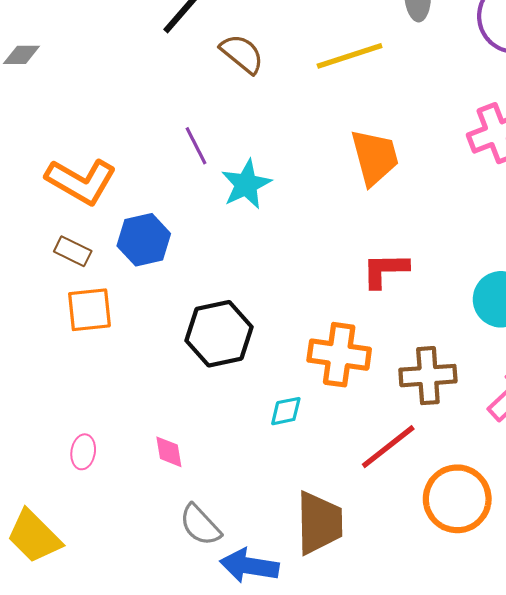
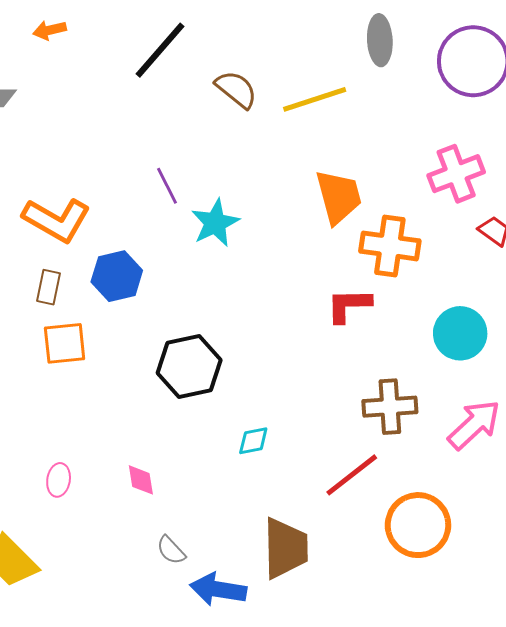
brown semicircle: (242, 54) -> (236, 89), moved
brown rectangle: (73, 251) -> (49, 287), turned 76
orange cross: (339, 355) -> (390, 246), moved
gray semicircle: (200, 525) -> (171, 550), size x0.7

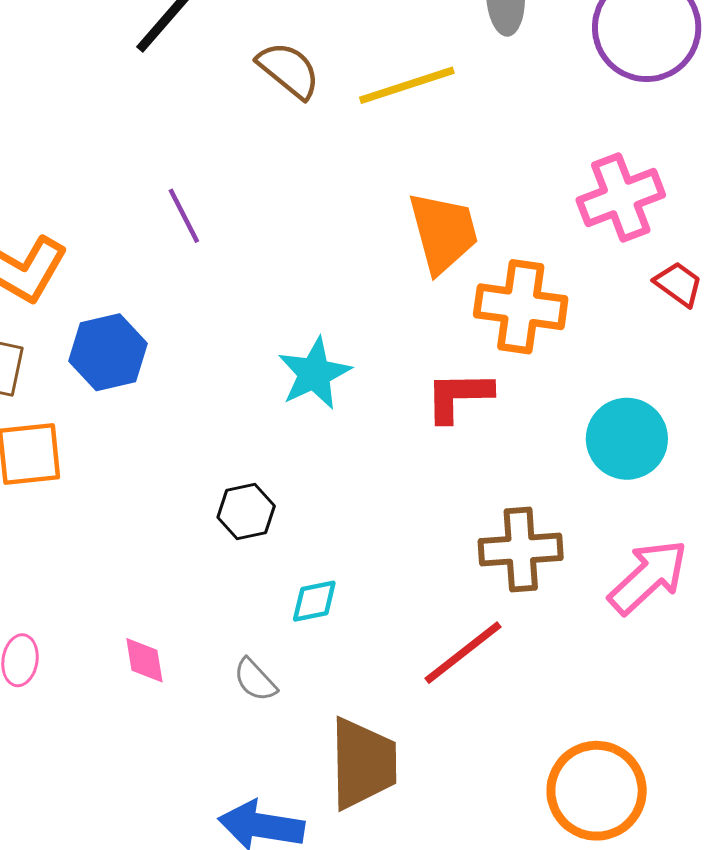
cyan star: (215, 223) -> (314, 373), moved
black hexagon: (189, 366) -> (246, 512), moved, size x0.6
orange circle: (418, 525) -> (597, 791), moved
gray semicircle: (171, 550) -> (255, 680), moved

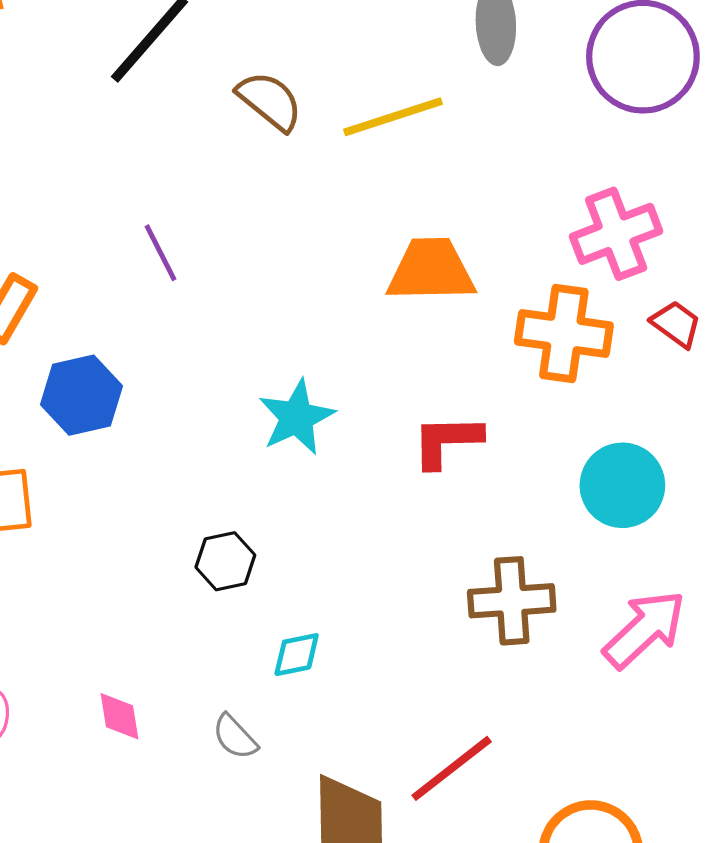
orange trapezoid: (443, 232) -> (431, 270), turned -76
orange cross: (521, 307) -> (564, 333), moved
red line: (463, 653) -> (452, 768), moved

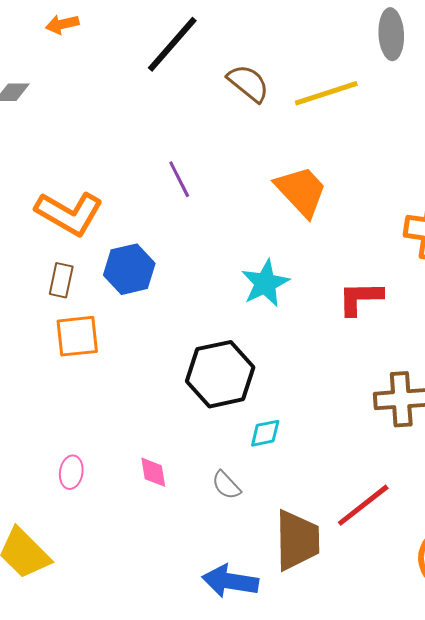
orange trapezoid: (431, 270) -> (301, 191), moved, turned 48
black hexagon: (225, 561) -> (220, 374), size x1.8

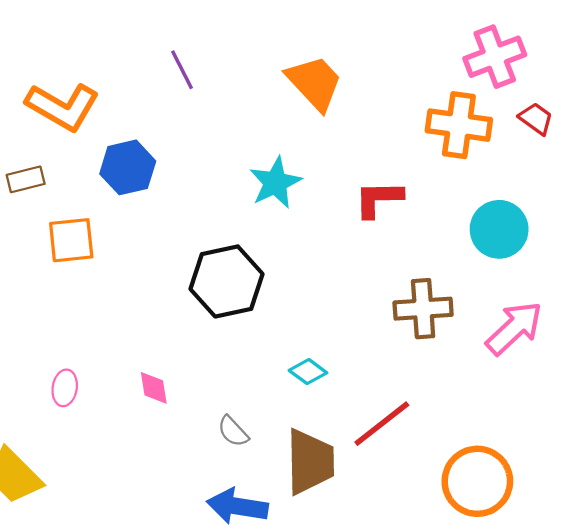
brown rectangle: (61, 280) -> (26, 179), moved, turned 64
cyan diamond: (265, 433) -> (308, 372), moved, turned 48
gray semicircle: (226, 485) -> (233, 431), moved

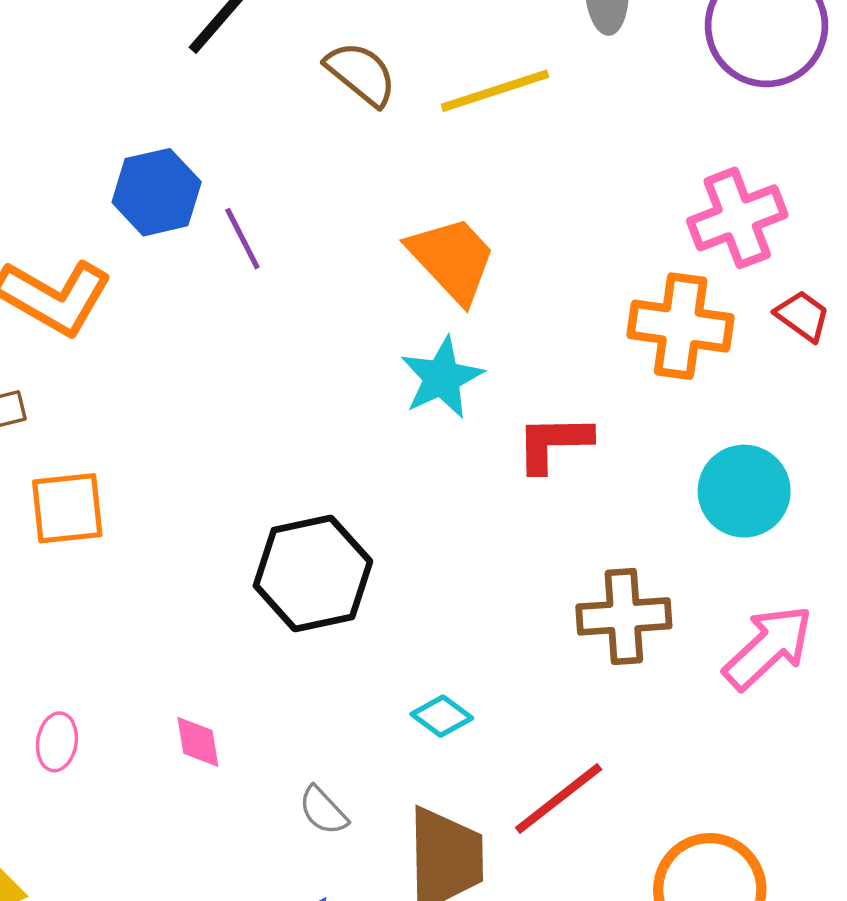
blue hexagon: (128, 167) -> (157, 192), moved
cyan star: (275, 183) -> (442, 378), moved

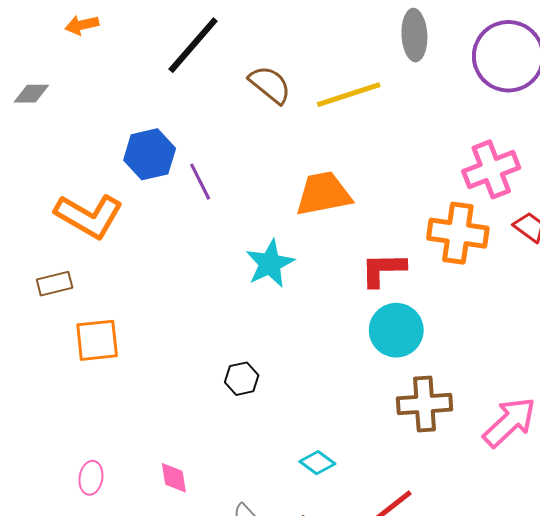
orange trapezoid: (452, 259) -> (323, 194), turned -58
cyan star: (442, 378) -> (270, 263), moved
red L-shape: (553, 443) -> (383, 270), moved
cyan circle: (744, 491) -> (396, 330), moved
black hexagon: (313, 574) -> (242, 379), size x0.5

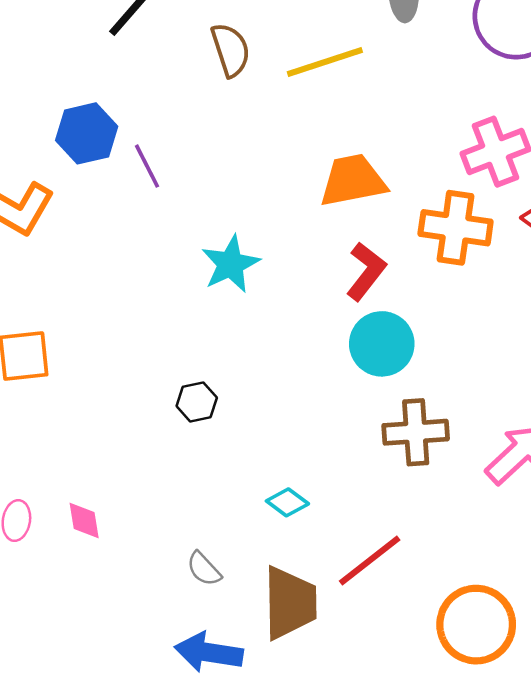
brown semicircle: (270, 85) -> (231, 50), turned 33
orange trapezoid: (323, 194) -> (353, 181), moved
red L-shape: (383, 270) -> (366, 271), turned 129
pink diamond: (174, 478) -> (84, 521), moved

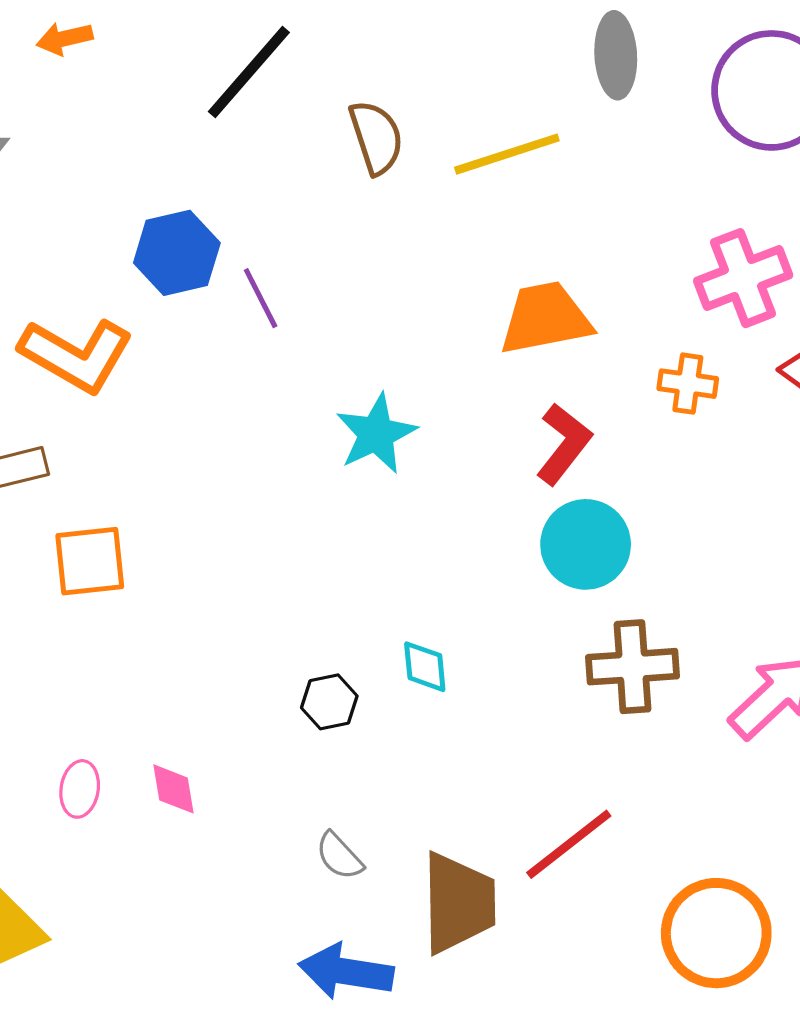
orange cross: (456, 228) -> (688, 384), size x0.6
black hexagon: (197, 402) -> (329, 702), moved
cyan diamond: (287, 502) -> (425, 667), moved, turned 48

